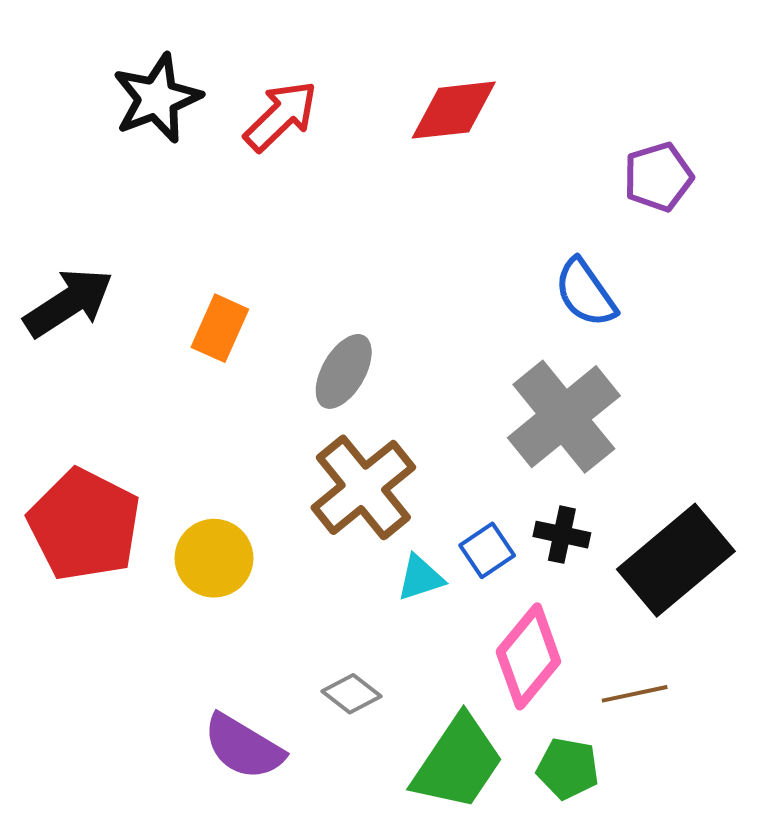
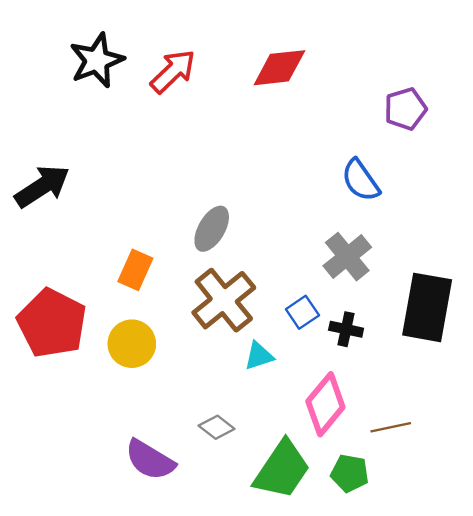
orange rectangle: (220, 328) -> (135, 270), moved
gray cross: (564, 417) -> (347, 257), size x0.7
blue square: (487, 550) -> (302, 312), moved
black rectangle: (676, 560) -> (427, 307), moved, turned -40

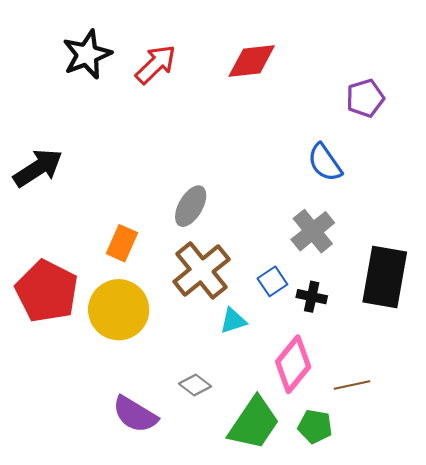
yellow circle: (132, 344) -> (119, 310), size x1.4

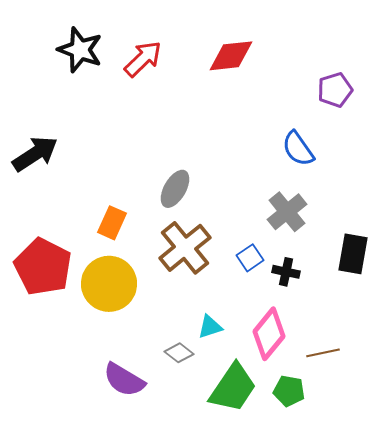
black star: (87, 55) -> (80, 50), turned -30
black rectangle: (385, 277) -> (353, 254), size x0.7
cyan triangle: (233, 321) -> (210, 327), moved

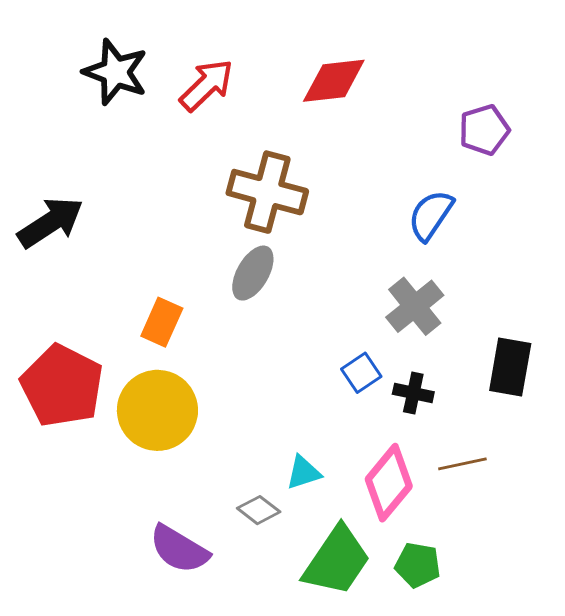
blue semicircle: (298, 149) -> (431, 215), turned 69
brown cross: (185, 248) -> (267, 192), moved, turned -36
brown line: (323, 353) -> (462, 464), moved

